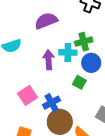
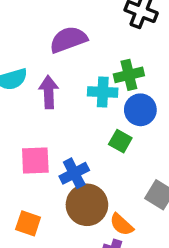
purple arrow: (49, 60) -> (49, 92), moved
pink square: (28, 95) -> (35, 160), turned 30

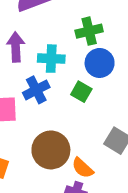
cyan cross: (103, 92) -> (51, 59), moved
blue cross: (74, 173) -> (36, 90), moved

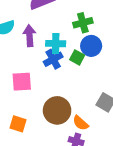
blue cross: (36, 90) -> (53, 59), moved
green square: (81, 92) -> (77, 57), moved

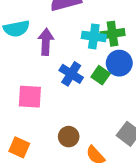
cyan cross: (56, 44) -> (94, 36), moved
blue cross: (53, 59) -> (71, 74), turned -36
brown circle: (57, 110) -> (69, 137), size x0.6

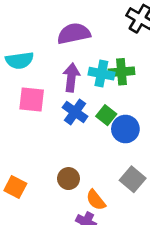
purple arrow: (46, 42) -> (71, 78), moved
blue circle: (119, 63) -> (125, 129), moved
pink square: (30, 97) -> (32, 100), moved

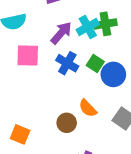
cyan cross: (101, 74) -> (88, 27), turned -35
purple arrow: (71, 78) -> (61, 33), turned 40
orange semicircle: (96, 200) -> (88, 108), moved

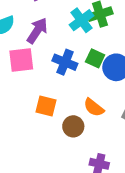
purple arrow: (61, 33) -> (37, 31), moved
orange square: (20, 134) -> (46, 106), moved

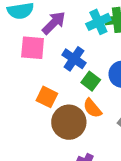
green square: (95, 58) -> (91, 81), moved
brown circle: (73, 126) -> (69, 122), size x1.6

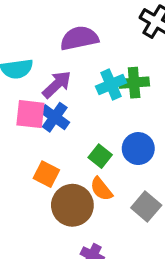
blue cross: (74, 59) -> (55, 117), moved

